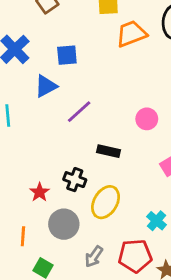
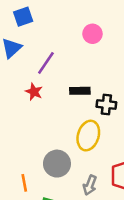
pink circle: (147, 119) -> (92, 34), moved
black cross: (75, 180) -> (106, 104), moved
red star: (40, 192) -> (34, 92), moved

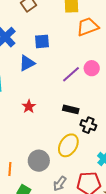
purple line: (46, 63) -> (71, 74), moved
red star: (34, 92) -> (29, 106), moved

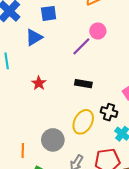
pink circle: (92, 68) -> (98, 31), moved
black cross: (88, 125) -> (109, 112), moved

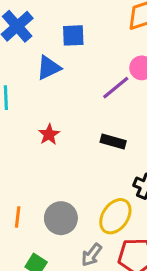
yellow ellipse: (83, 122) -> (115, 216), moved
orange line: (23, 151) -> (18, 217), moved

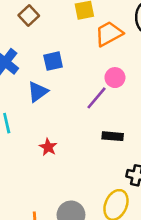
black rectangle: (113, 142) -> (113, 136), moved

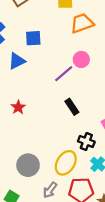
black rectangle: (113, 136) -> (72, 107), turned 42

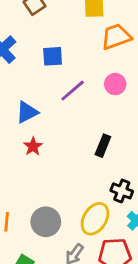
blue triangle: (17, 61) -> (27, 112), moved
purple line: (64, 74) -> (73, 91), moved
black rectangle: (72, 107) -> (103, 146), turned 56

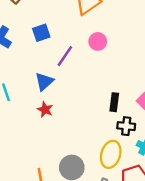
blue triangle: (27, 112) -> (44, 82), moved
black rectangle: (103, 146) -> (114, 102), moved

